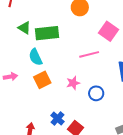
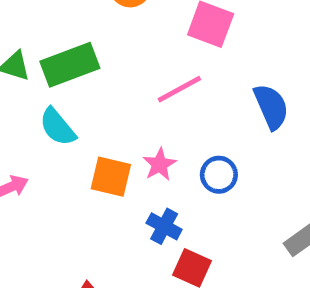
orange square: (42, 80) -> (111, 177), moved, turned -36
blue cross: (57, 119) -> (164, 226), moved

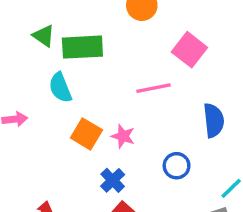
pink star: (160, 164) -> (123, 136), turned 30
blue circle: (219, 175) -> (177, 166), moved

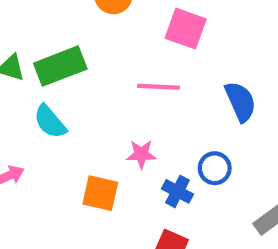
pink line: (153, 88) -> (158, 87), turned 32
orange square: (86, 134) -> (100, 193), moved
blue cross: (113, 180) -> (178, 191), moved

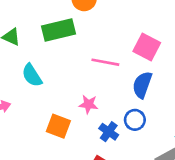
pink square: (186, 29) -> (147, 47), moved
green rectangle: (60, 66) -> (58, 30), moved
blue semicircle: (240, 102) -> (142, 85), moved, turned -144

